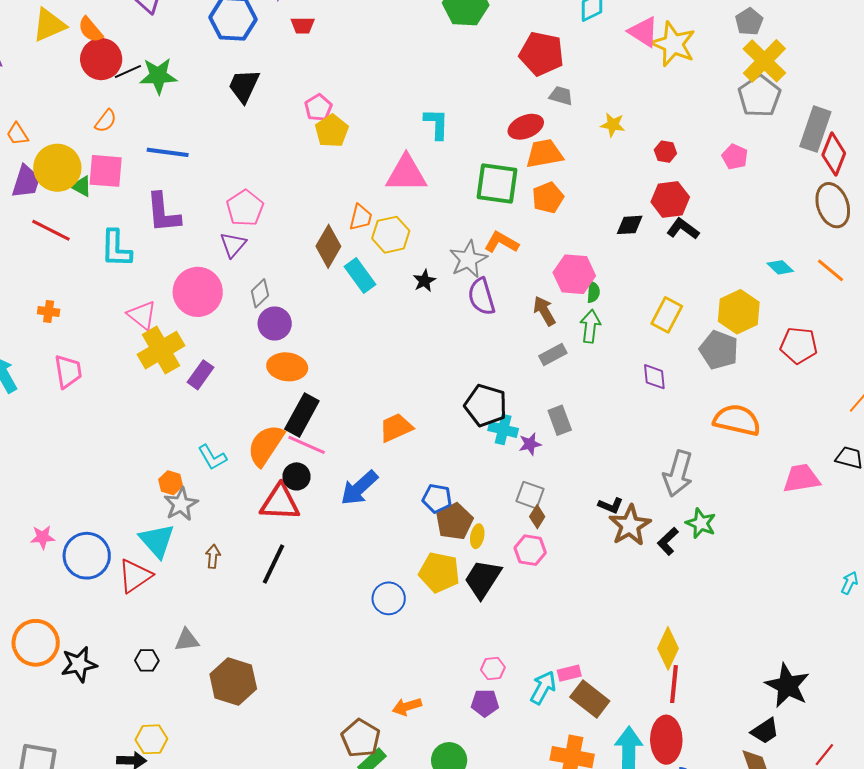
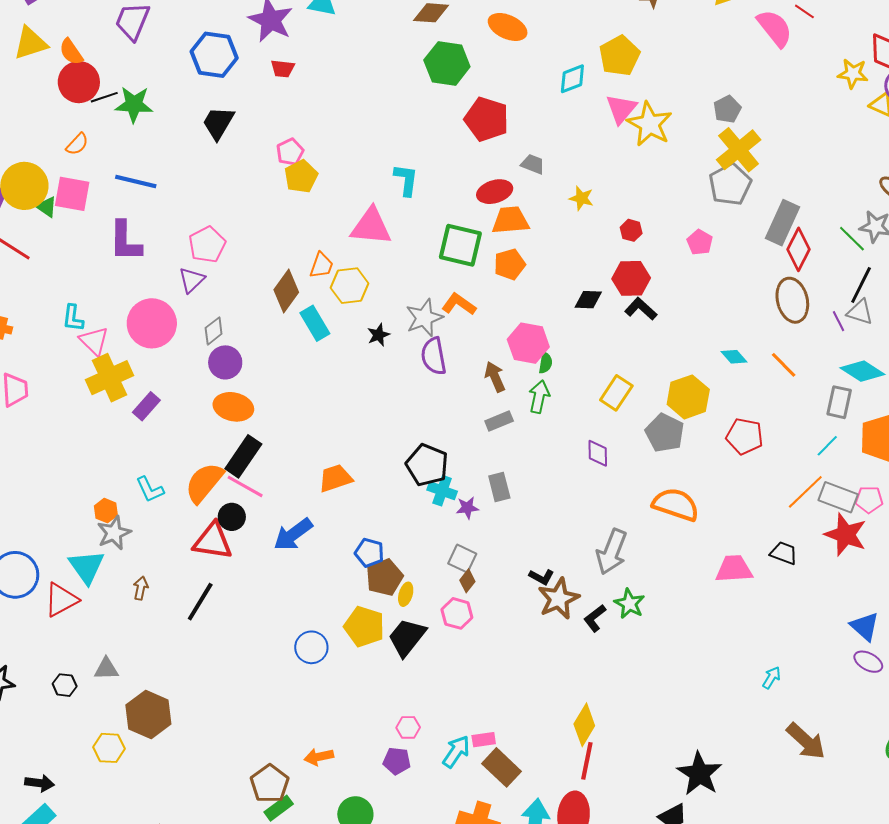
pink triangle: (643, 32) -> (621, 109), turned 32
red pentagon: (542, 54) -> (487, 119), moved
cyan L-shape: (116, 249) -> (73, 318), moved, size x0.7
yellow hexagon: (151, 739) -> (109, 748), moved

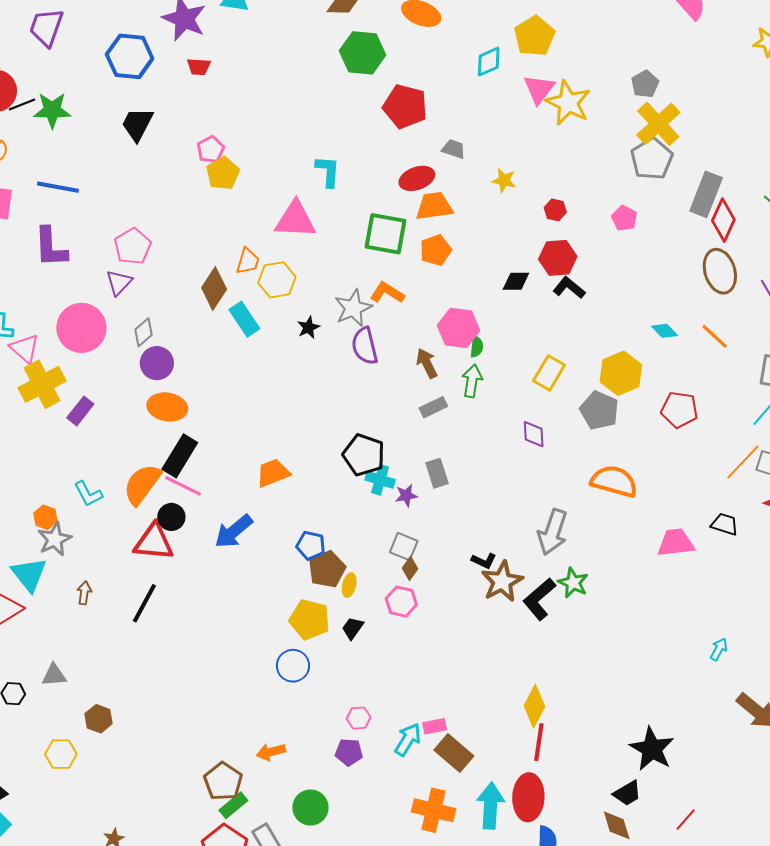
black L-shape: (595, 618) -> (539, 599), size x1.5
black trapezoid: (407, 637) -> (353, 628), size x0.6
blue circle: (311, 647) -> (293, 666), moved
brown hexagon: (148, 715) -> (99, 719), size x0.6

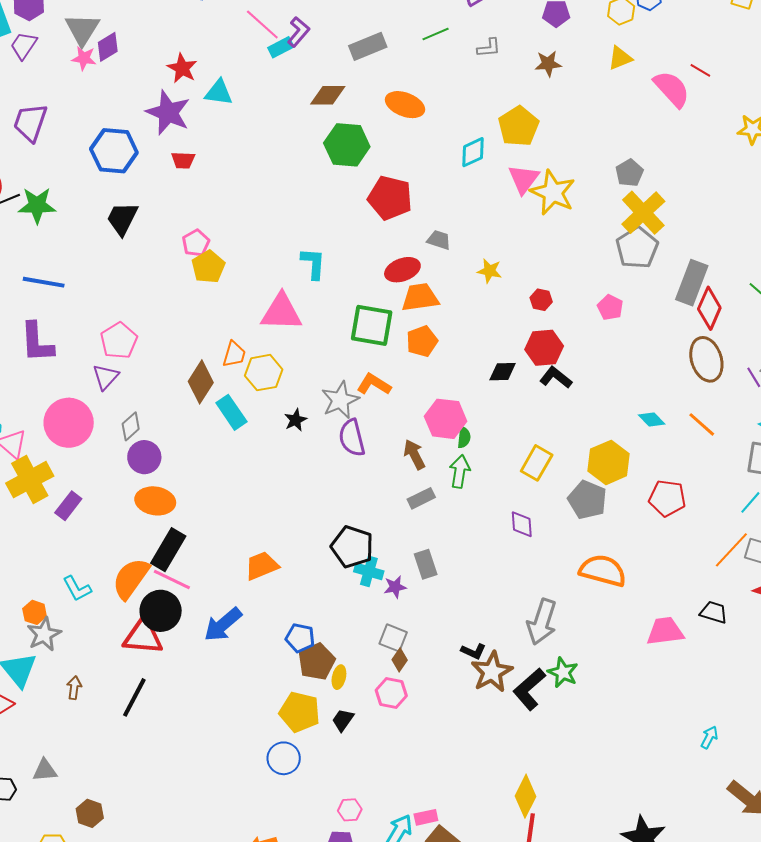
black circle: (171, 517) -> (161, 611), size x1.5

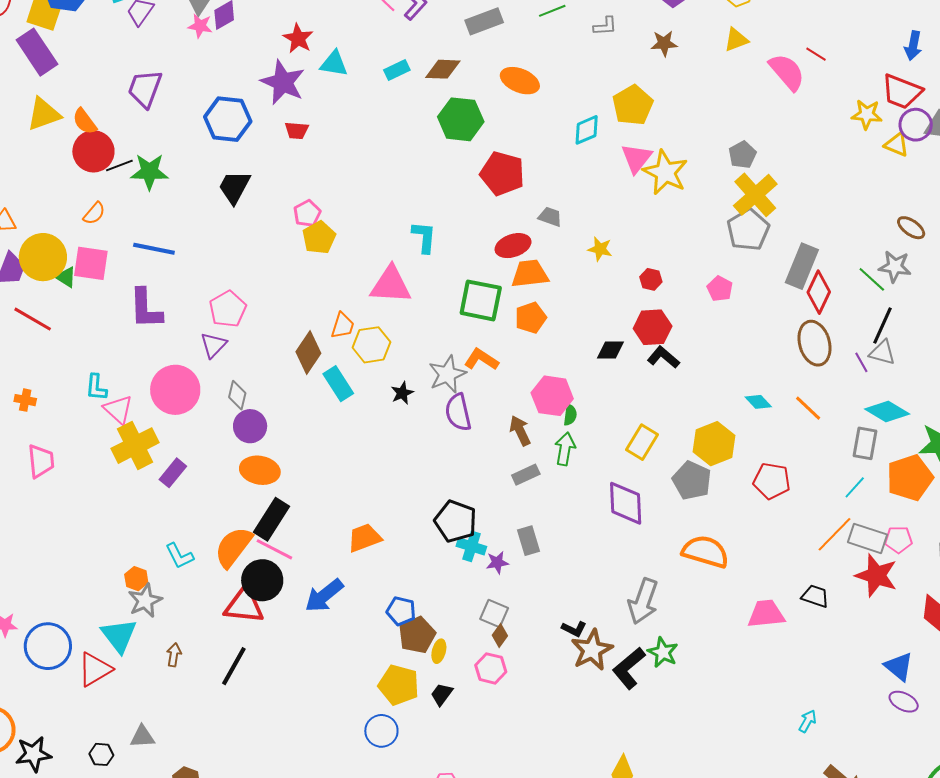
cyan rectangle: (281, 47) -> (397, 70), moved
gray diamond: (131, 426) -> (237, 395), turned -36
purple diamond: (522, 524) -> (626, 503), size x1.6

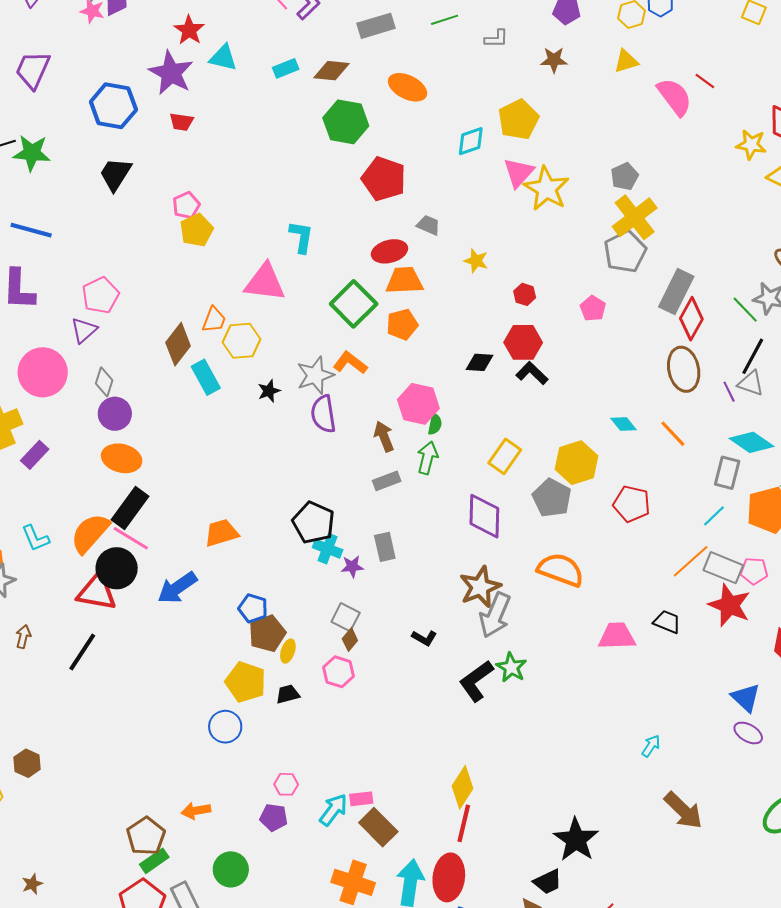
green square: (481, 300) -> (354, 304), turned 30
brown star: (592, 650) -> (480, 587), moved
black trapezoid: (442, 694) -> (288, 694), turned 35

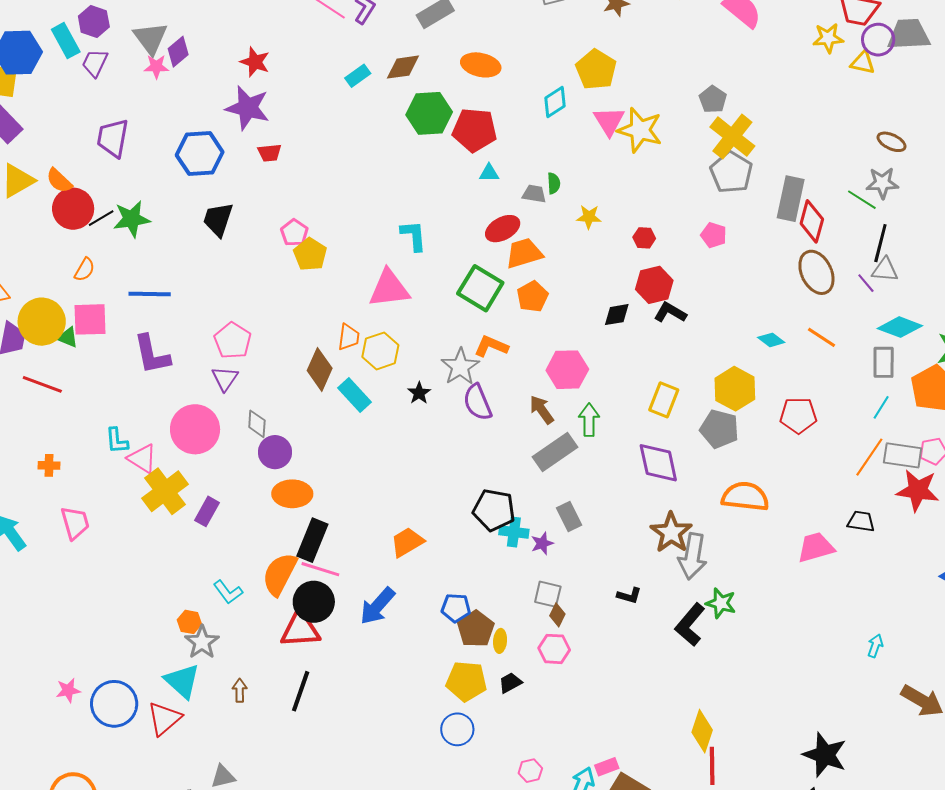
cyan triangle: (223, 58) -> (489, 173), moved, size x0.7
red pentagon: (384, 179) -> (475, 130), moved
green semicircle: (435, 424) -> (554, 183), moved
gray rectangle: (387, 481) -> (555, 452), size x1.6

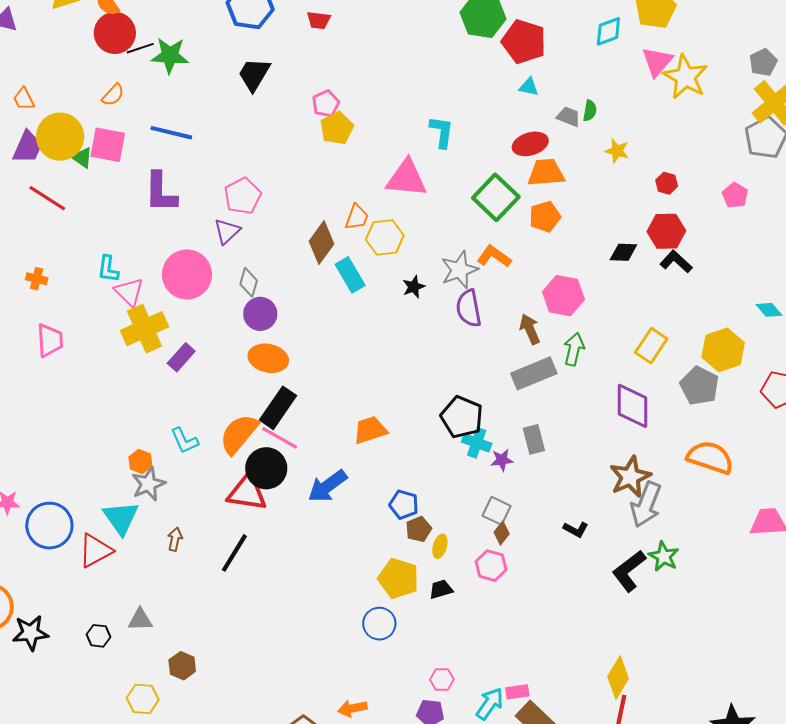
brown pentagon: (476, 629) -> (419, 529), size x0.7

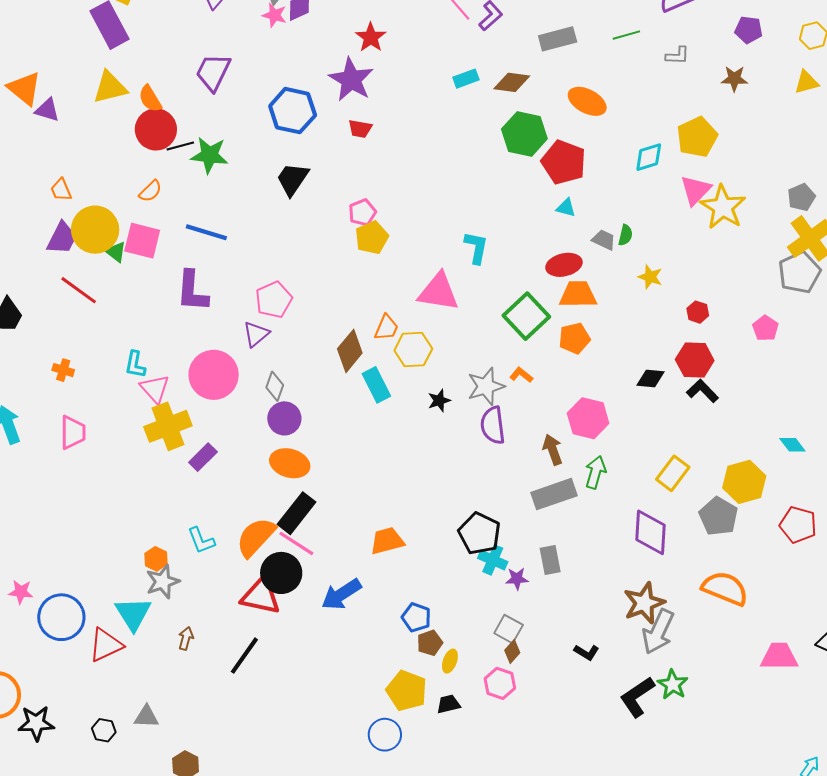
orange L-shape: (494, 256) -> (521, 375), size x0.7

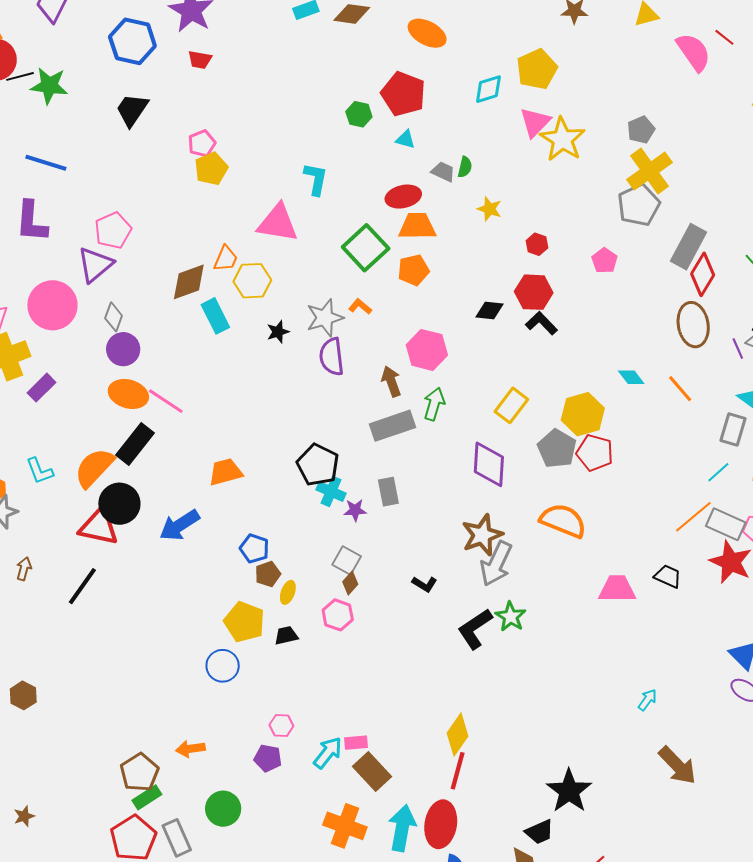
green hexagon: (524, 134) -> (359, 114), moved, size x0.6
purple triangle: (256, 334) -> (95, 265), size x1.4
brown diamond: (350, 351) -> (189, 282), turned 30
red pentagon: (798, 525) -> (595, 453), moved
pink line: (296, 543) -> (166, 401), moved

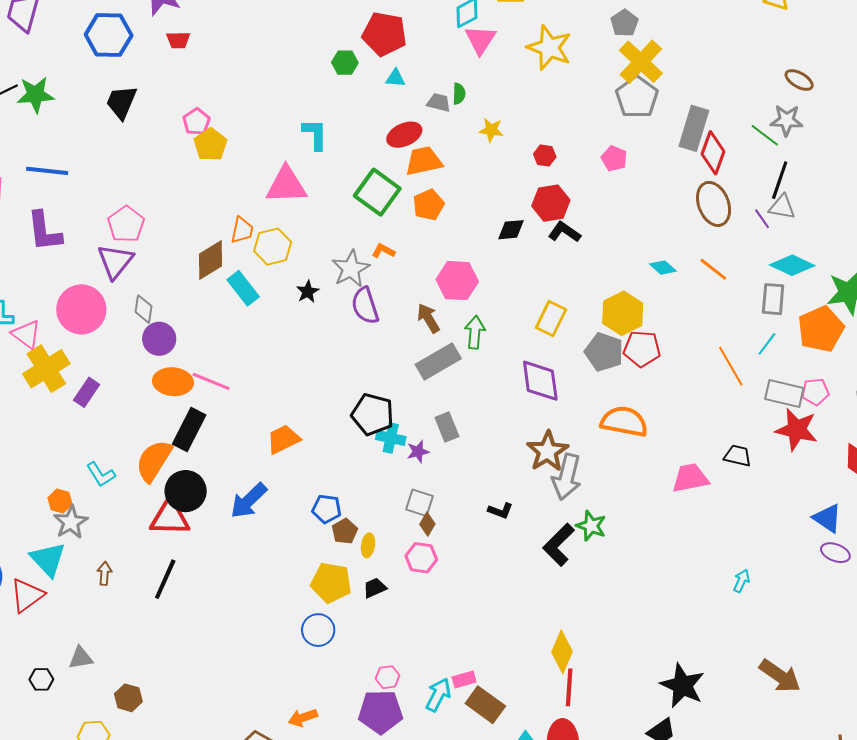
pink triangle: (535, 122) -> (480, 40), moved
orange line: (693, 517) -> (731, 366), moved, turned -69
purple pentagon: (268, 758) -> (381, 712), size x1.6
brown arrow: (677, 765) -> (780, 676), moved

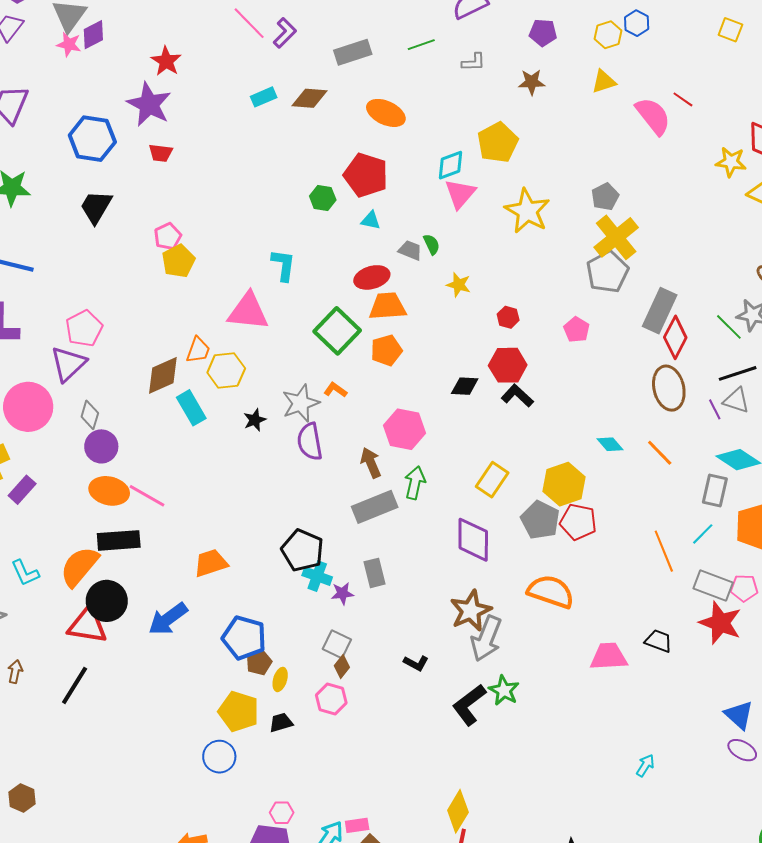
green semicircle: (459, 94) -> (432, 244), turned -35
black line: (780, 180) -> (738, 373), turned 45
black rectangle: (189, 429) -> (119, 540), turned 51
blue pentagon: (327, 509) -> (244, 638), size x1.5

